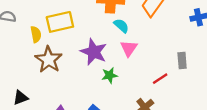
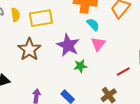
yellow semicircle: (36, 34) -> (15, 15), moved

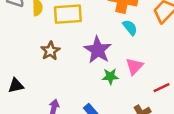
pink triangle: (98, 44) -> (134, 66), moved
brown star: (29, 49) -> (50, 51), size x0.7

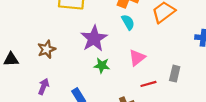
brown star: (50, 51) -> (47, 49), moved
pink triangle: (134, 66) -> (137, 58), moved

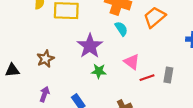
pink triangle: (137, 58) -> (132, 62), turned -42
red line: (148, 84) -> (147, 78), moved

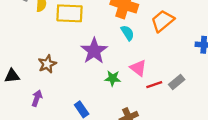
green star: (99, 71) -> (113, 78), moved
gray rectangle: (168, 75) -> (177, 82), turned 40
purple arrow: (45, 94) -> (37, 98), moved

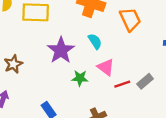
orange trapezoid: (163, 21) -> (130, 19), turned 105
cyan semicircle: (127, 33) -> (95, 41), moved

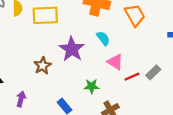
brown star: (13, 64) -> (43, 66), moved
green star: (80, 78) -> (92, 86), moved

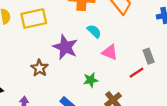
gray rectangle: (153, 72) -> (149, 56), turned -56
red line: (132, 77) -> (137, 73), moved

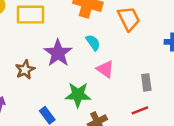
red line: (137, 73) -> (140, 110), moved
green star: (91, 80) -> (78, 95), size x1.5

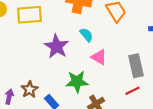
brown star: (25, 70) -> (30, 89), moved
gray rectangle: (146, 82) -> (136, 66), size x1.5

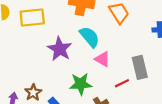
cyan semicircle: (86, 35) -> (90, 37), size x1.5
red line: (132, 91) -> (122, 83), moved

